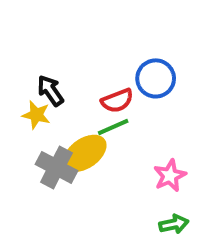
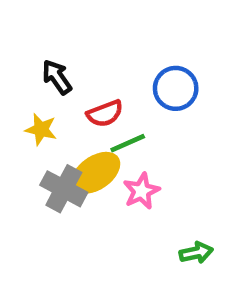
black arrow: (50, 91) -> (57, 77), moved
red semicircle: (117, 101) -> (105, 113), moved
pink star: (170, 176) -> (141, 191), moved

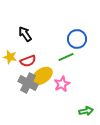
red semicircle: (105, 113) -> (28, 61), moved
yellow star: (41, 129) -> (10, 57), moved
green line: (128, 143) -> (66, 57), moved

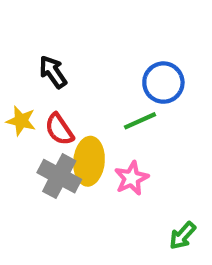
red semicircle: (28, 61) -> (59, 129), turned 77
yellow ellipse: (42, 76) -> (89, 161), turned -50
green arrow: (86, 111) -> (183, 236), turned 144

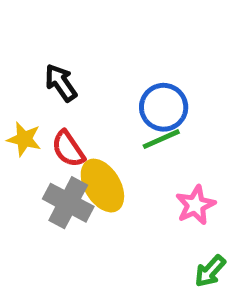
blue circle: (163, 83) -> (164, 107), moved
yellow ellipse: (89, 161) -> (102, 186), turned -36
pink star: (132, 178) -> (195, 205), moved

